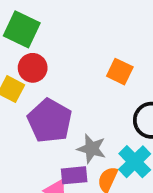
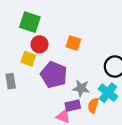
orange square: (120, 72) -> (73, 43), moved

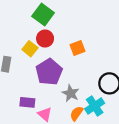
orange square: (73, 43) -> (78, 48), turned 32
purple rectangle: (73, 106) -> (27, 102), moved

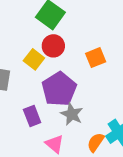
gray star: (71, 93) -> (72, 114), moved
purple rectangle: (27, 102) -> (32, 116), moved, turned 64

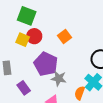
yellow square: (34, 59) -> (23, 40), moved
purple rectangle: (32, 116) -> (24, 88), moved

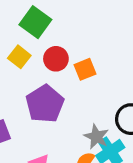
red circle: (34, 36) -> (56, 59), moved
gray star: (59, 78) -> (96, 137), moved

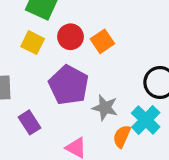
gray star: (96, 137) -> (105, 108), moved

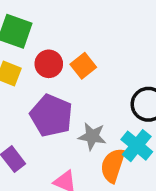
orange semicircle: (122, 136) -> (113, 165), size x1.4

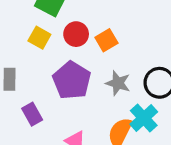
gray star: (92, 136) -> (118, 83), moved

